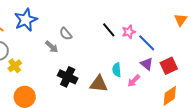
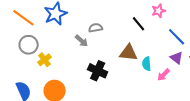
pink star: (129, 32) -> (159, 11), moved
gray semicircle: (66, 34) -> (96, 28), turned 120
brown triangle: (99, 84) -> (129, 53), moved

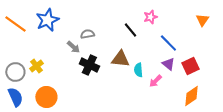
gray circle: (29, 45) -> (15, 72), moved
black cross: (98, 71) -> (89, 65), moved

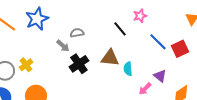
purple triangle: (168, 64) -> (160, 76), moved
black cross: (89, 65) -> (79, 64), turned 30
red square: (190, 66) -> (180, 49), moved
pink arrow: (155, 81) -> (145, 89), moved

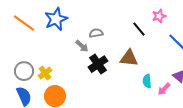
yellow cross: (26, 65) -> (45, 73), moved
cyan semicircle: (128, 69) -> (147, 81), moved

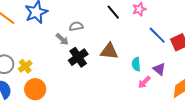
black line: (139, 29) -> (113, 12), moved
cyan semicircle: (147, 81) -> (136, 64), moved

